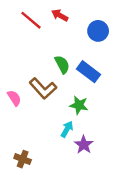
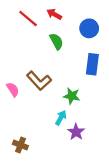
green semicircle: (62, 64) -> (56, 41), moved
blue rectangle: (88, 72) -> (92, 64), moved, turned 60

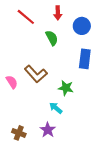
red arrow: (54, 14) -> (58, 13), moved, turned -120
cyan arrow: (61, 118) -> (56, 108), turned -80
purple star: (76, 132) -> (48, 130), moved

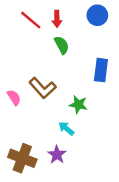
red arrow: (58, 13) -> (57, 19), moved
blue circle: (82, 26) -> (97, 15), moved
brown cross: (19, 133) -> (22, 158), size x1.6

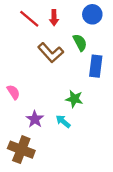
green semicircle: (62, 45) -> (80, 43), moved
brown L-shape: (43, 88) -> (51, 53), moved
purple star: (57, 155) -> (35, 119), moved

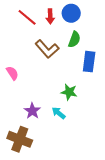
blue circle: (92, 14) -> (71, 13), moved
green semicircle: (80, 43) -> (74, 39), turned 49
pink semicircle: (13, 92) -> (12, 73), moved

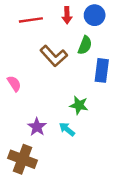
blue circle: (71, 13) -> (95, 15), moved
red arrow: (50, 16) -> (67, 15), moved
red line: (27, 17) -> (31, 20), turned -48

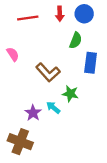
brown L-shape: (54, 56) -> (48, 72), moved
pink semicircle: (14, 84) -> (13, 54), moved
cyan arrow: (67, 129) -> (53, 108), moved

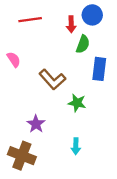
red arrow: (60, 14) -> (71, 24), moved
cyan arrow: (53, 108) -> (76, 146), moved, turned -128

